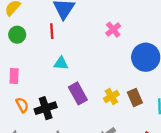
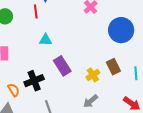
yellow cross: (111, 97) -> (93, 75), moved
orange semicircle: (22, 105) -> (14, 90), moved

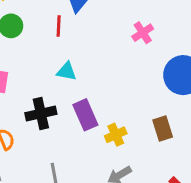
yellow cross: (93, 75) -> (116, 135), moved
black cross: (34, 81) -> (41, 114), moved

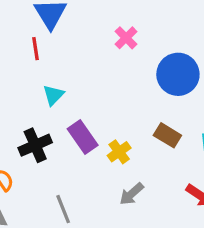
cyan triangle: (67, 71) -> (53, 95), turned -45
brown rectangle: (163, 129) -> (167, 135), turned -30

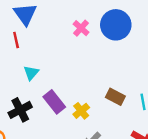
blue circle: (178, 74) -> (116, 25), moved

